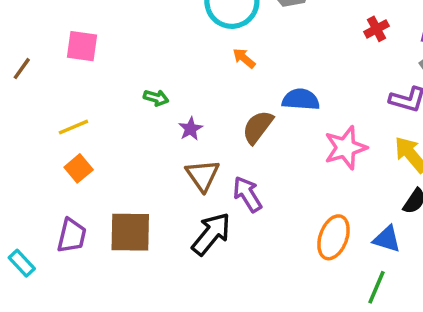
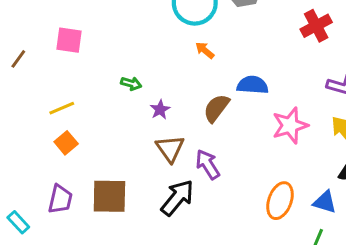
red cross: (377, 29) -> (316, 26), size x1.5

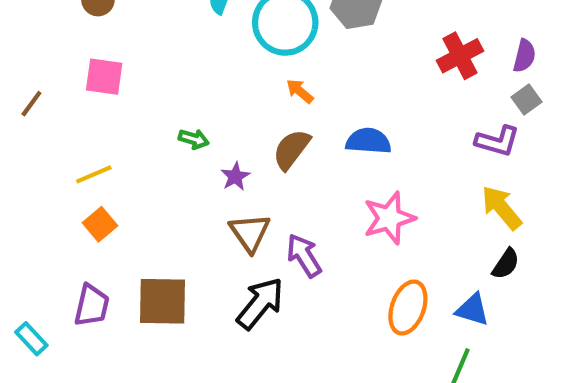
brown semicircle: (216, 108) -> (291, 149), moved
pink star: (290, 125) -> (389, 218), moved

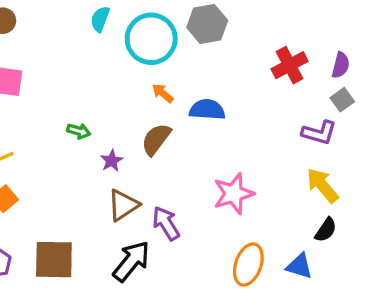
blue semicircle: (368, 141) -> (207, 110), moved
brown triangle: (250, 233) -> (123, 205), turned 32

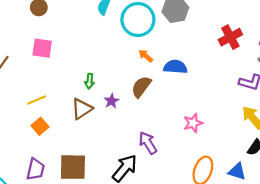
green arrow: (79, 131) -> (89, 81), turned 80
pink star: (234, 194) -> (193, 123), size x0.7
brown triangle: (123, 205) -> (82, 109), moved

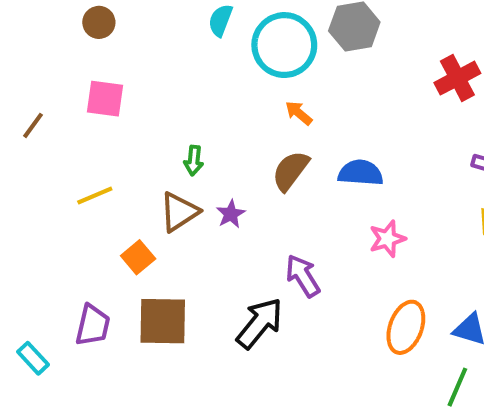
blue semicircle: (175, 67) -> (361, 173), moved
purple star: (111, 101) -> (231, 214), moved
orange square: (40, 126) -> (138, 257), moved

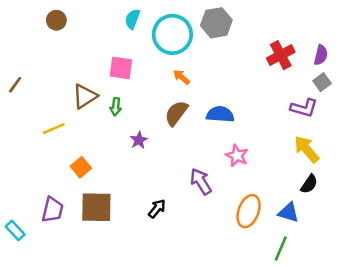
pink square: (105, 99) -> (121, 68), moved
brown triangle: (179, 212) -> (85, 96), moved
pink star: (387, 239) -> (237, 156), turned -30
purple arrow: (303, 276) -> (201, 181), moved
black arrow: (260, 323) -> (157, 209), size x0.6

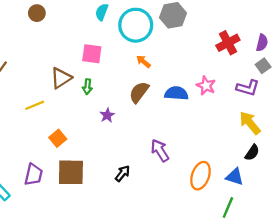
pink star: (237, 156) -> (206, 86), moved

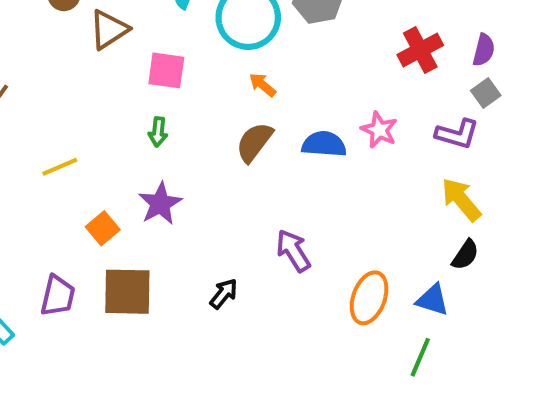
brown triangle: (61, 78) -> (109, 29), moved
purple star: (107, 115) -> (160, 204), moved, size x1.5

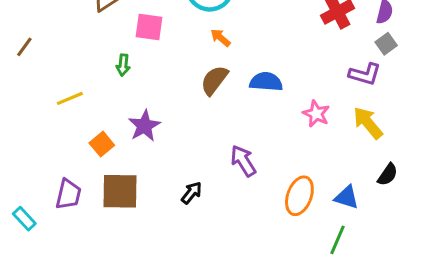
pink star: (379, 130) -> (316, 114), moved
green arrow: (158, 132) -> (123, 65), moved
black semicircle: (465, 255) -> (388, 175), moved

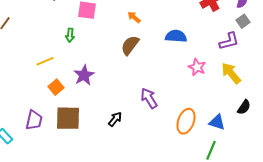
purple L-shape: (365, 74) -> (229, 41), turned -30
blue semicircle: (266, 82) -> (176, 36), moved
yellow line: (70, 98) -> (45, 61), moved

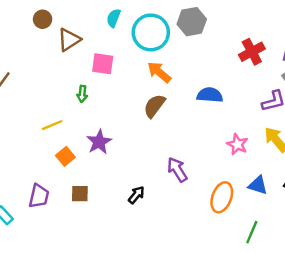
orange arrow: (134, 17) -> (159, 72), size x1.5
pink star: (197, 67) -> (237, 144), moved
brown square: (68, 118) -> (80, 194), size x0.6
blue triangle: (217, 122) -> (258, 185), moved

